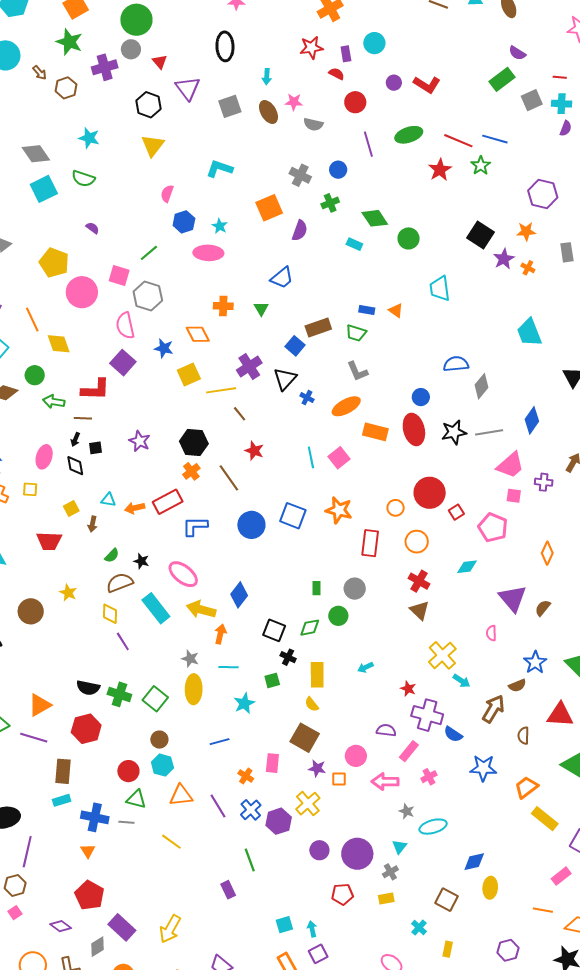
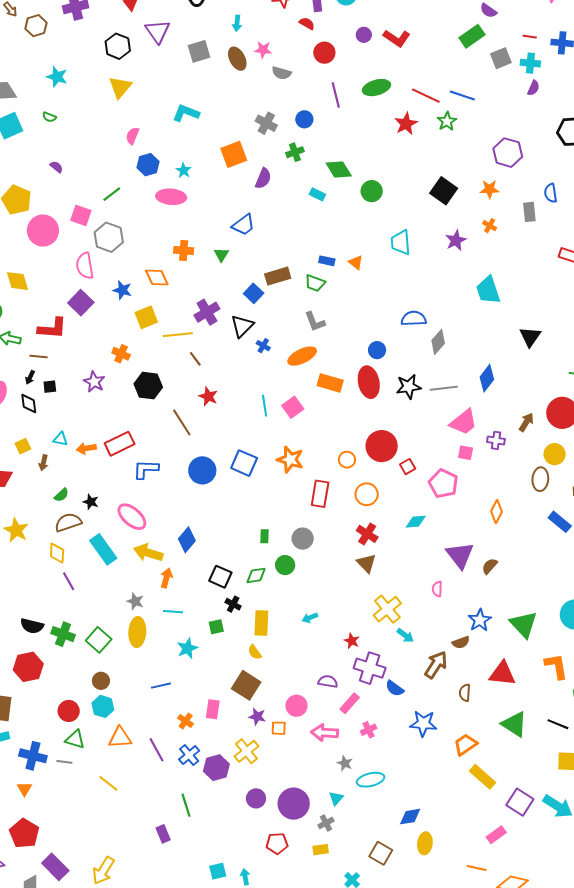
green semicircle: (83, 179) -> (49, 117), size x0.6
purple star: (504, 259) -> (456, 240), moved
orange cross: (191, 471) -> (121, 354), moved, turned -30
yellow star: (68, 593) -> (16, 530), size x1.4

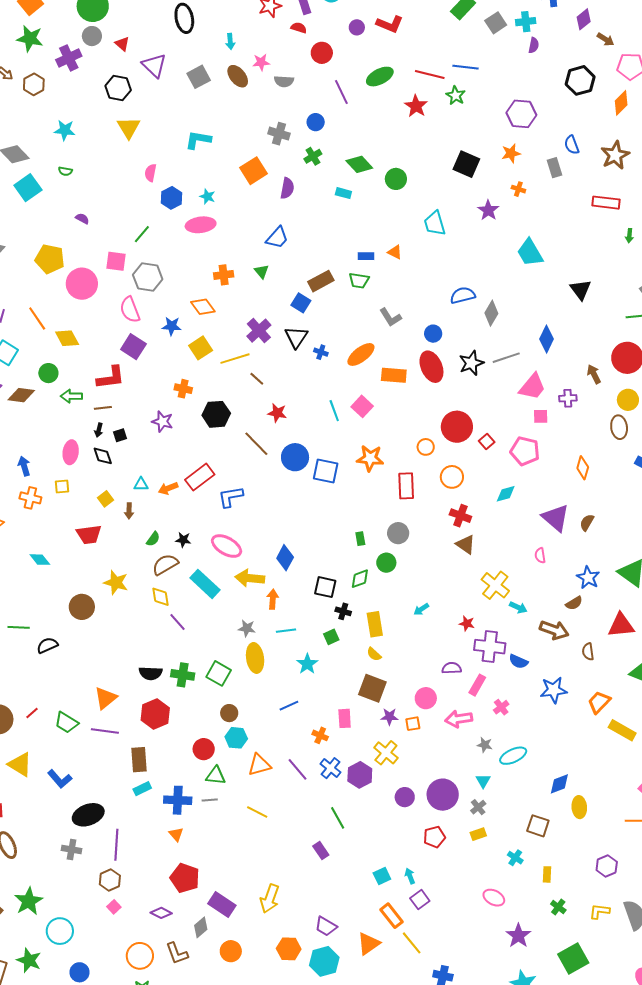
gray L-shape: (315, 322) -> (390, 317), moved
brown arrow: (526, 422) -> (594, 374), turned -48
blue circle: (202, 470) -> (295, 457), moved
brown arrow: (436, 665) -> (554, 630), turned 88

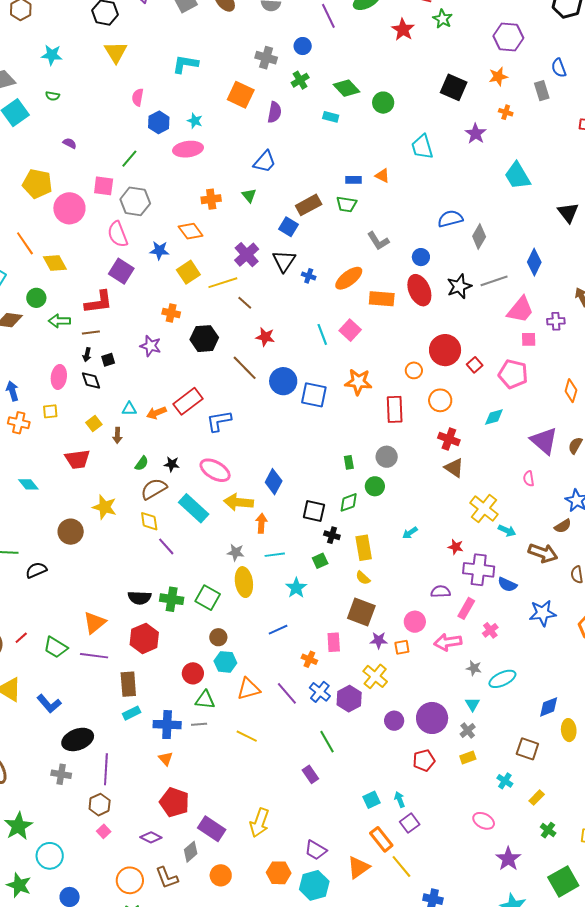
orange square: (253, 171) -> (241, 95), turned -32
yellow rectangle: (547, 874) -> (537, 798), turned 42

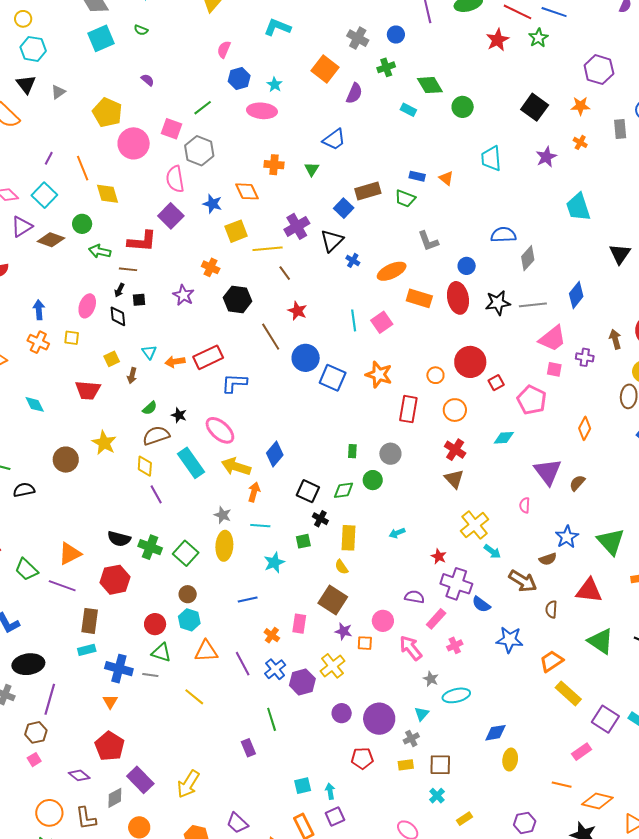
cyan triangle: (129, 409) -> (149, 352), turned 42
pink arrow: (448, 642) -> (411, 648), turned 48
brown square: (527, 749) -> (440, 765), moved, turned -30

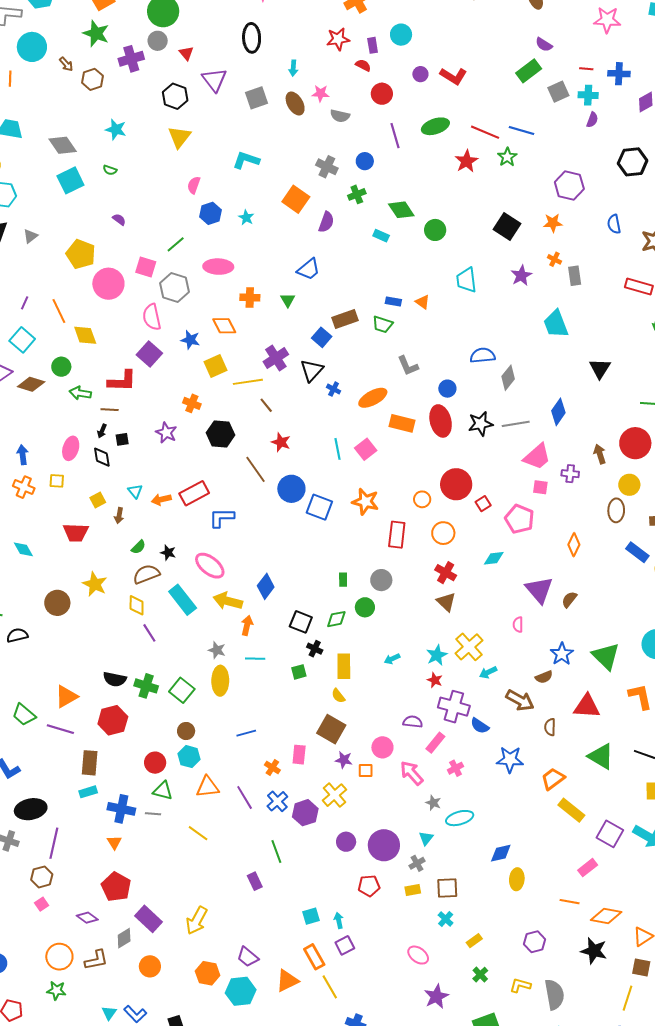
pink ellipse: (262, 111) -> (218, 267), moved
gray rectangle: (620, 129) -> (575, 276), moved
cyan arrow: (492, 551) -> (488, 672), turned 120
cyan star: (274, 563) -> (437, 655), moved
brown L-shape: (86, 818) -> (96, 960), turned -90

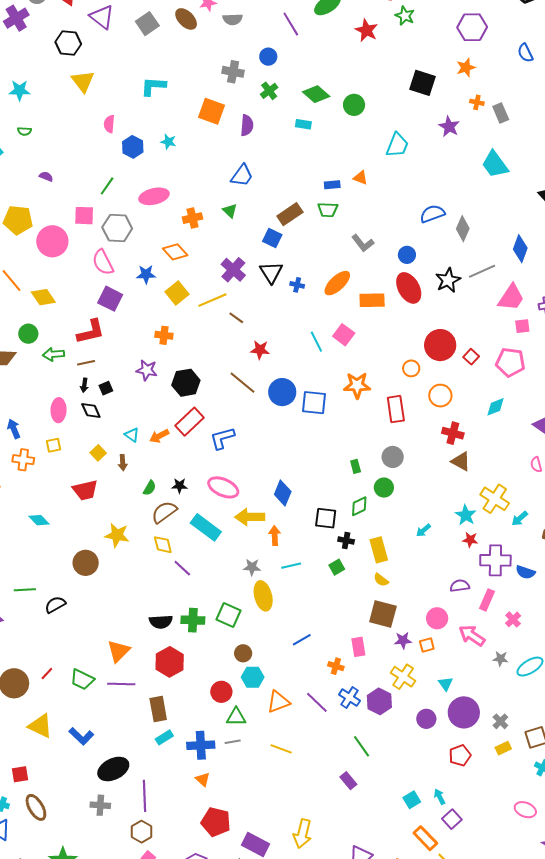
cyan trapezoid: (466, 280) -> (397, 145), turned -136
black hexagon: (220, 434) -> (186, 383), moved
cyan triangle: (426, 838) -> (446, 684), moved

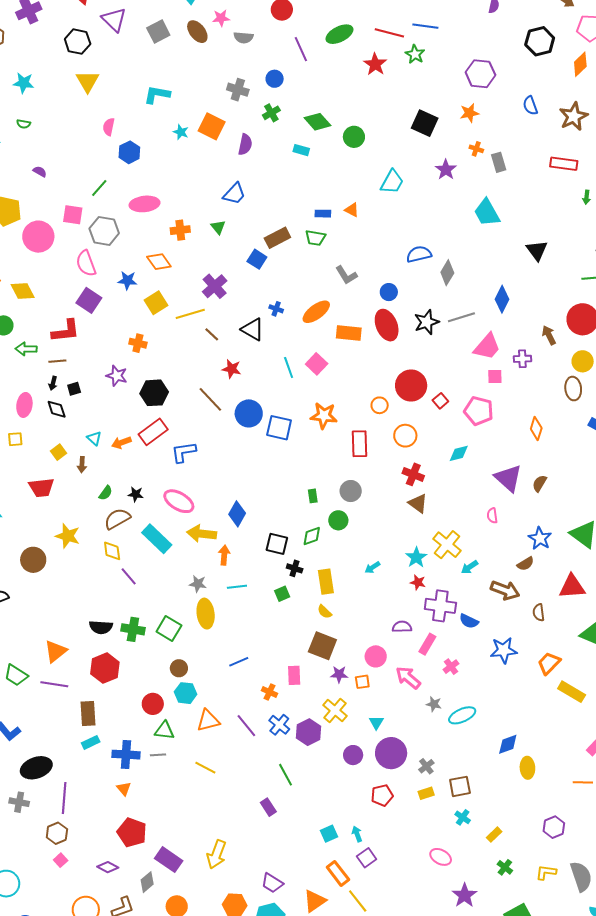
cyan star: (168, 142) -> (181, 132), moved
black triangle: (271, 272) -> (253, 329), moved, turned -35

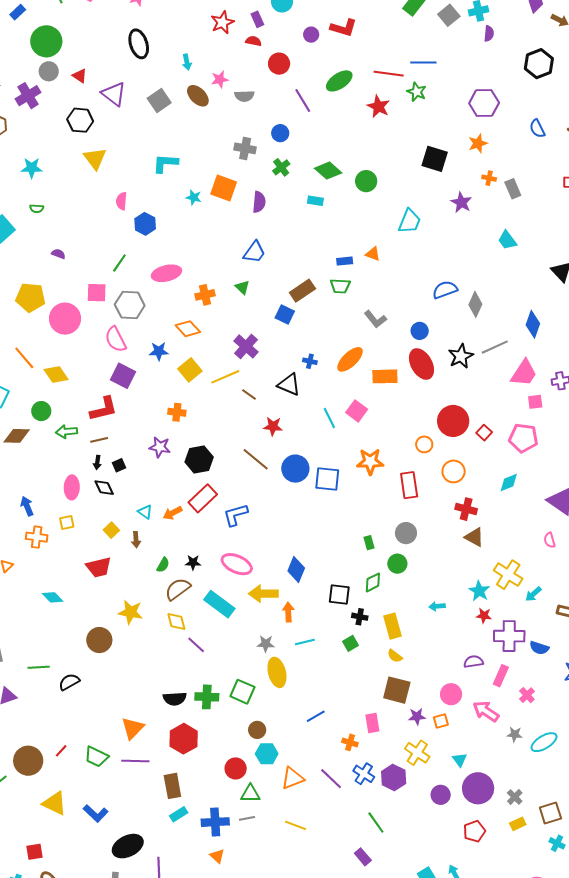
cyan trapezoid: (487, 213) -> (507, 240), size x0.7
cyan arrow: (373, 567) -> (437, 606), turned 35

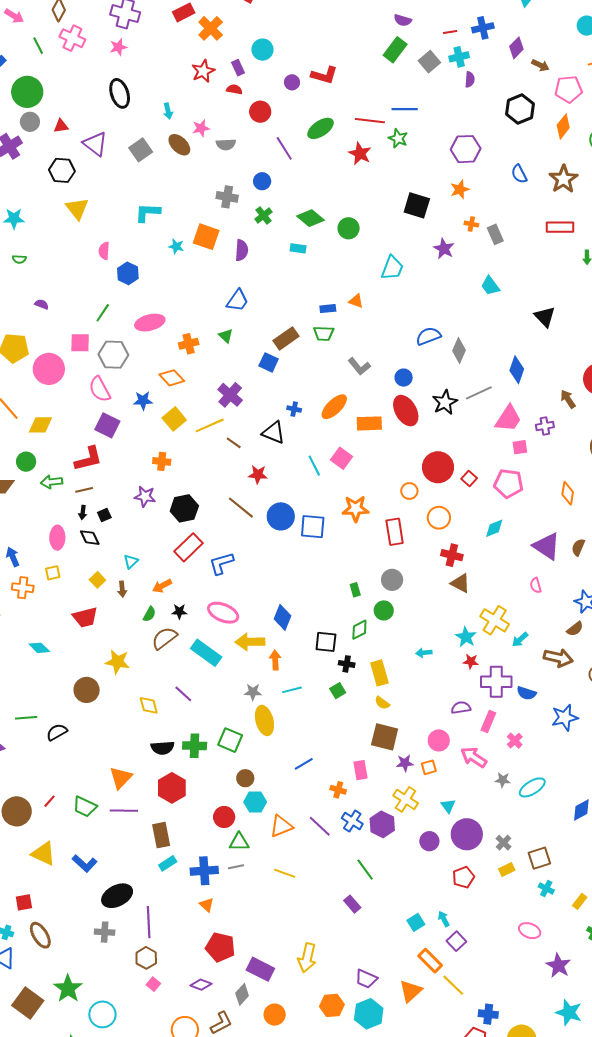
red triangle: (80, 76) -> (61, 126), turned -42
yellow diamond: (56, 374) -> (40, 425), turned -55
cyan triangle: (145, 512) -> (131, 561), turned 42
orange arrow: (173, 513) -> (162, 586), moved
yellow diamond: (176, 622) -> (149, 705), moved

